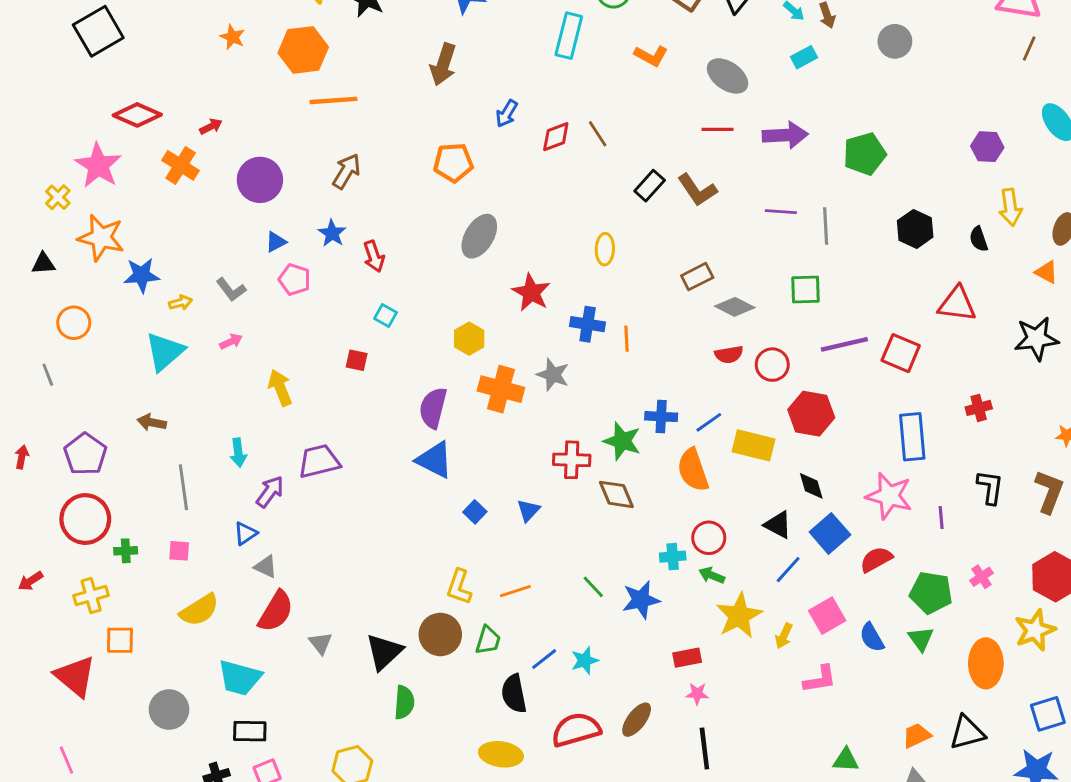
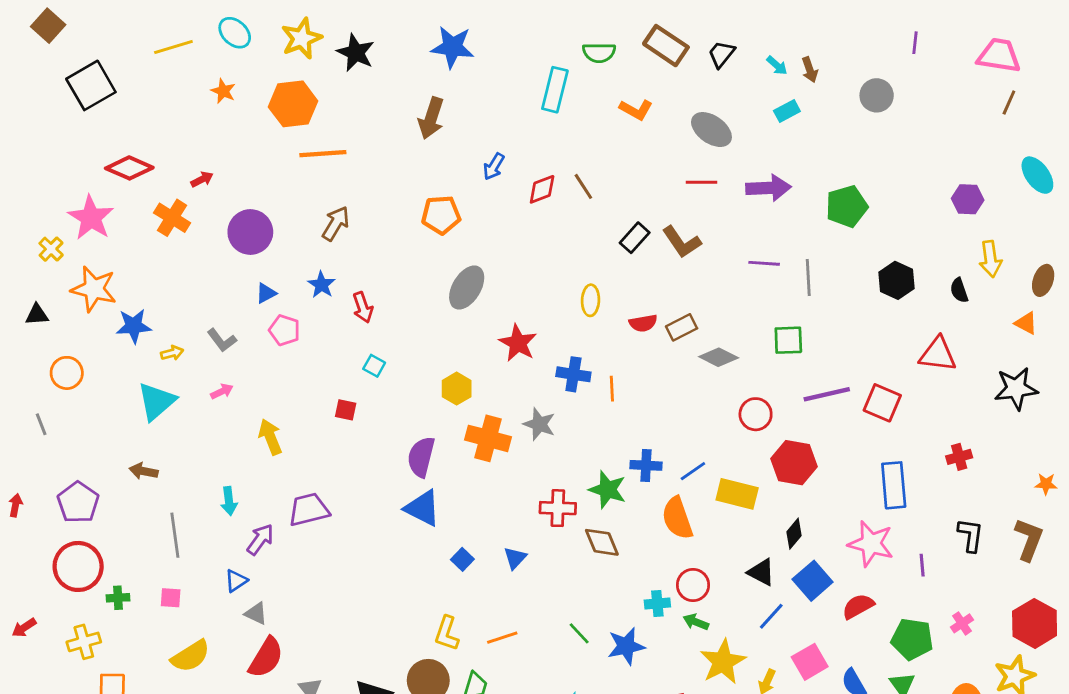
red semicircle: (729, 355) -> (643, 323), moved
black diamond: (811, 486) -> (794, 534), turned 56

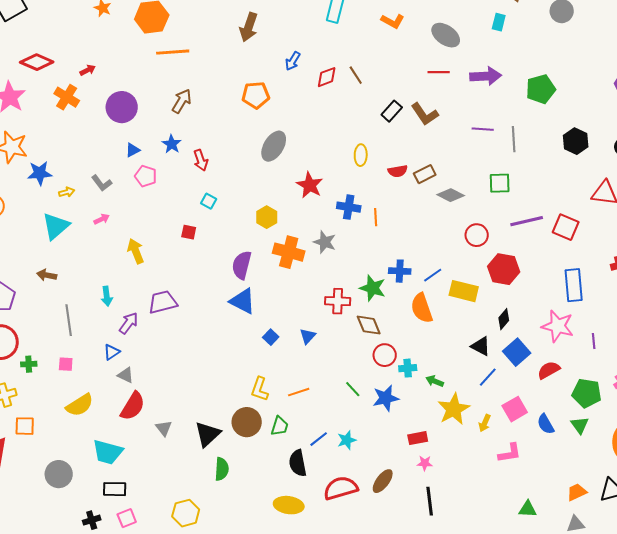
cyan rectangle: (787, 111) -> (499, 22), turned -48
red circle: (693, 585) -> (385, 355), moved

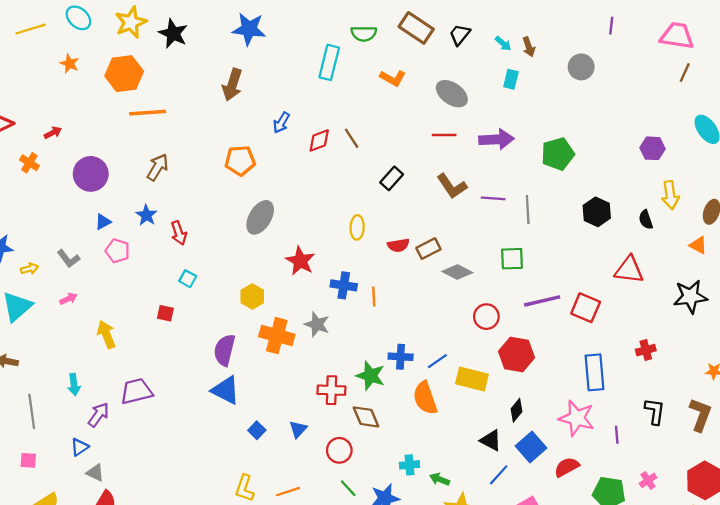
orange cross: (67, 97) -> (29, 163), size x0.7
brown L-shape: (425, 114) -> (452, 186), moved
red circle: (385, 355) -> (339, 450), moved

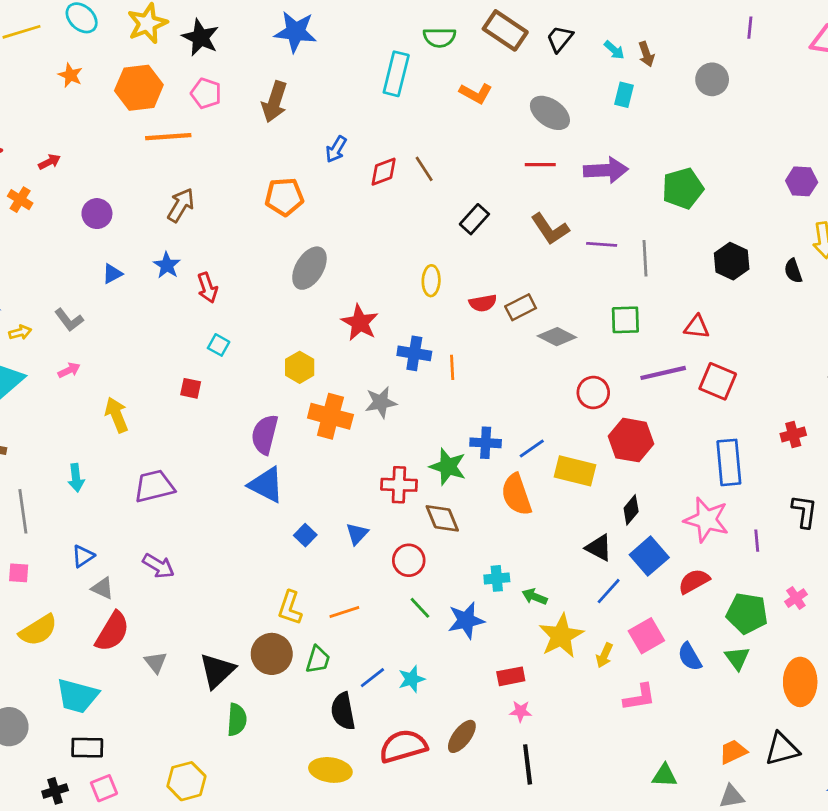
purple circle: (91, 174) -> (97, 214), size x0.7
pink pentagon: (117, 251) -> (206, 93), moved
red triangle: (629, 270) -> (697, 327), moved, size x0.7
gray star: (317, 324) -> (381, 402), turned -30
purple arrow: (99, 415) -> (158, 566), moved, turned 85

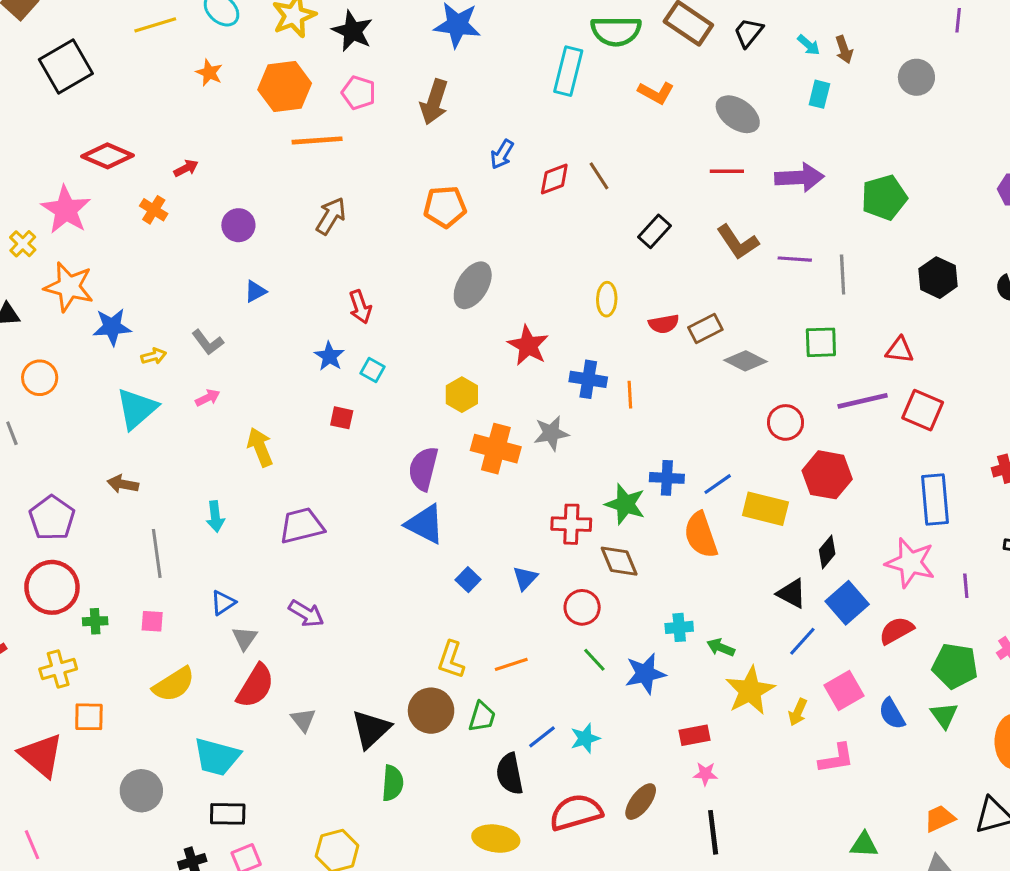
green semicircle: (439, 37) -> (616, 31), size x1.4
blue star: (167, 265) -> (329, 356), moved
gray triangle: (103, 588) -> (245, 638), turned 40

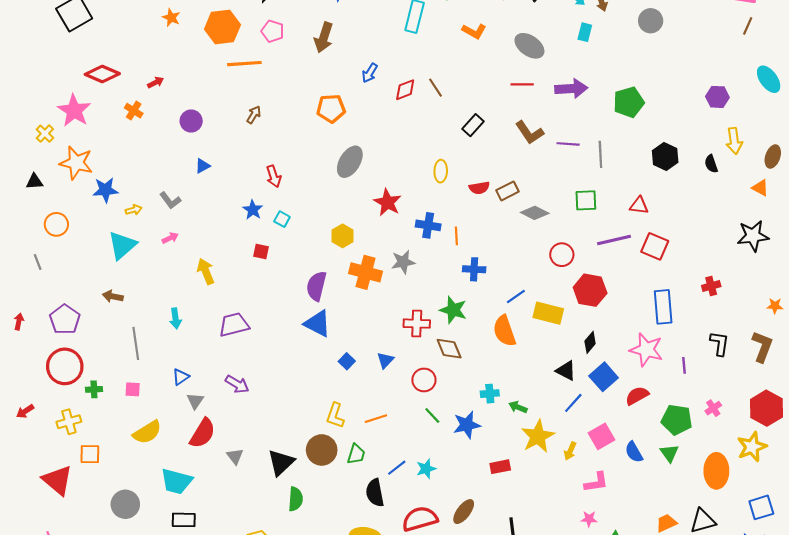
brown arrow: (331, 216) -> (254, 115), size x0.7
blue cross: (667, 478) -> (474, 269), moved
pink star: (705, 774) -> (589, 519), moved

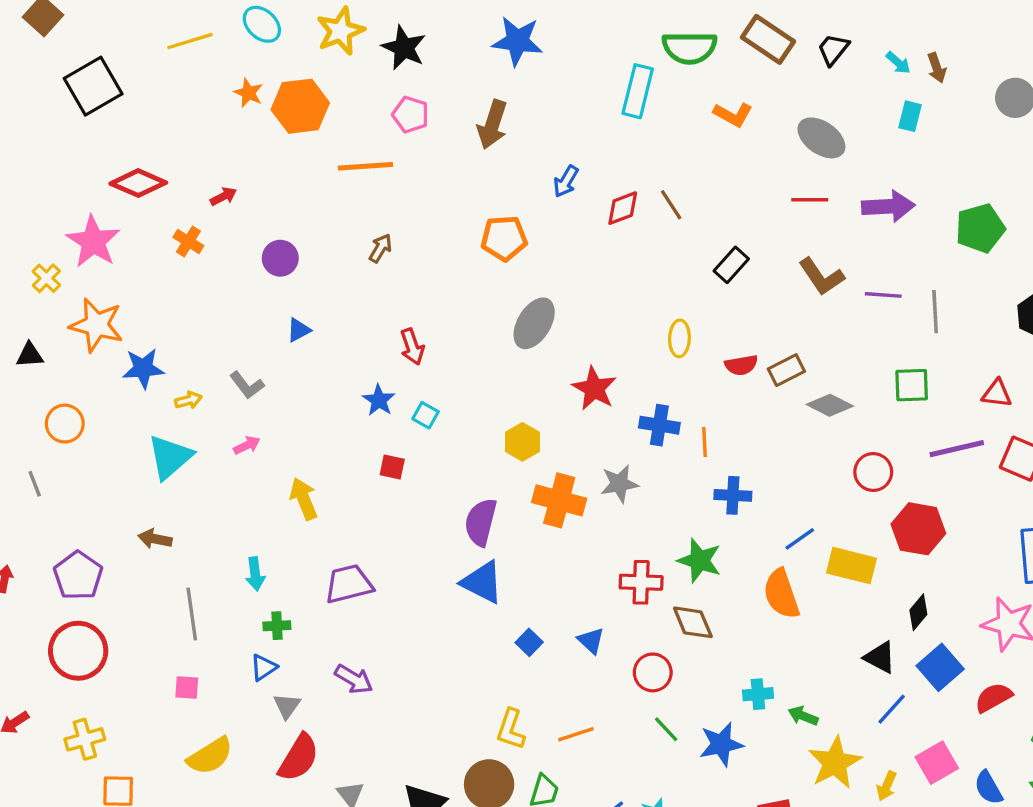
orange hexagon: (222, 27) -> (300, 106), moved
blue triangle: (385, 360) -> (591, 641), turned -30
green cross: (94, 389) -> (277, 626), moved

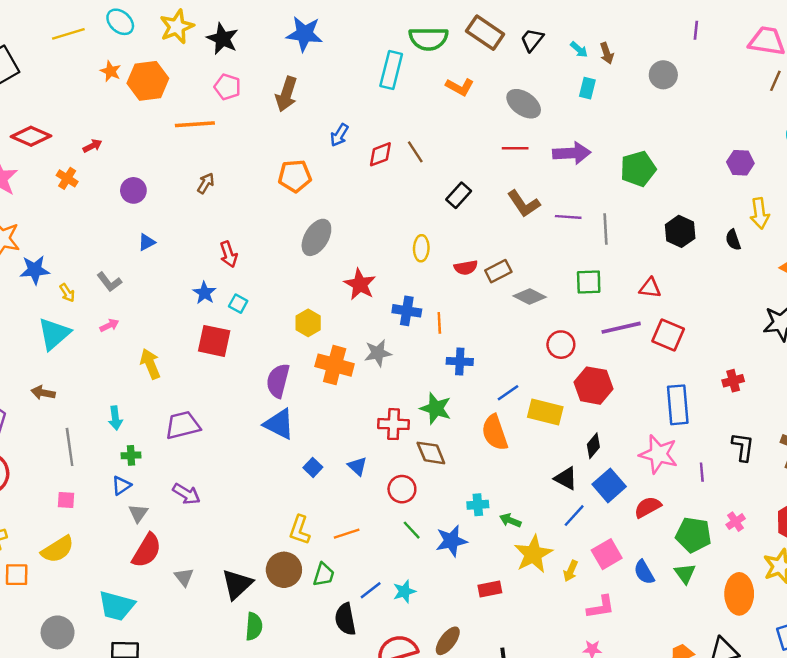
yellow arrow: (188, 400) -> (67, 293), turned 72
red square: (392, 467) -> (214, 341), size x1.8
yellow semicircle: (210, 756) -> (58, 549), moved

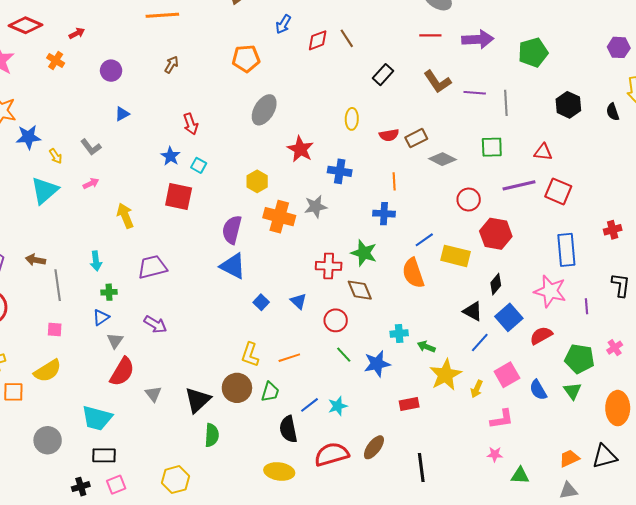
orange line: (439, 323) -> (394, 181), moved
brown arrow: (43, 393) -> (35, 260), moved

